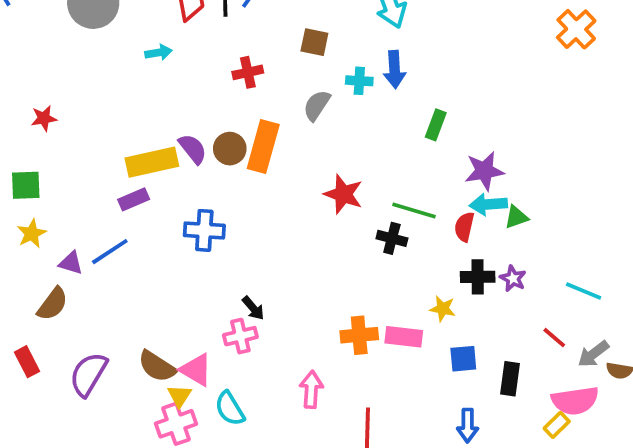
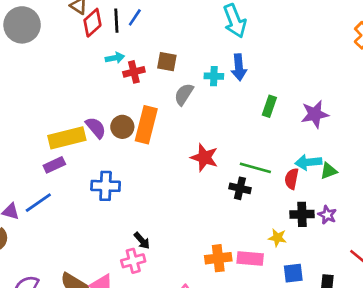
brown square: (314, 42) -> (167, 62), moved
cyan arrow: (159, 53) -> (115, 58), moved
purple star: (484, 171) -> (315, 114), moved

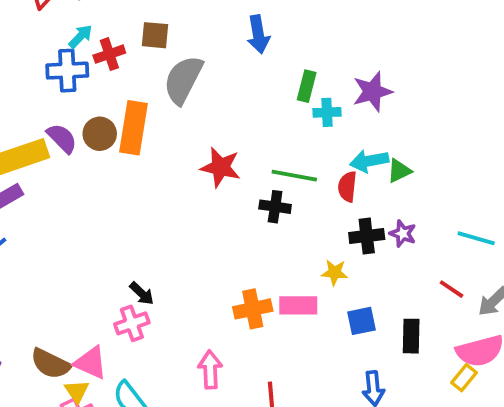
cyan arrow: (115, 58) -> (80, 36), turned -30
cyan cross: (214, 76) -> (327, 112), moved
gray semicircle: (184, 94) -> (183, 80), size x1.5
blue cross: (106, 186) -> (67, 71), moved

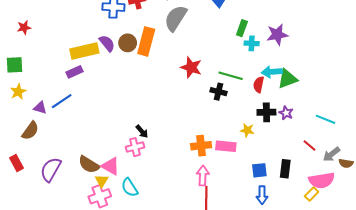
green triangle: (399, 171) -> (287, 79), size x1.5
blue square: (361, 321) -> (259, 170), moved
pink arrow: (210, 370) -> (203, 176), moved

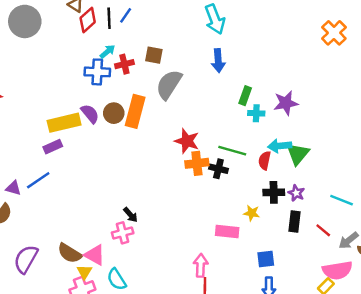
green triangle: (287, 79) -> (298, 154), turned -30
orange cross: (201, 146) -> (197, 163), moved
black rectangle: (285, 169) -> (295, 222), moved

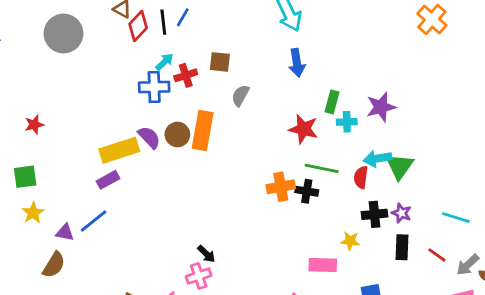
gray semicircle: (169, 84) -> (240, 95), size x0.6
red star: (187, 141) -> (303, 129), moved

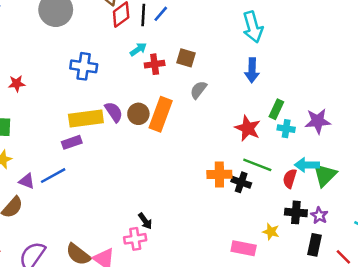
blue cross: (154, 87) -> (84, 66), moved

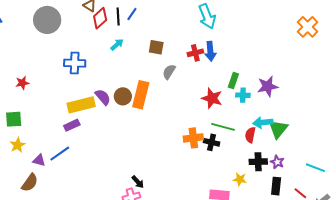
red cross: (155, 64) -> (195, 53), moved

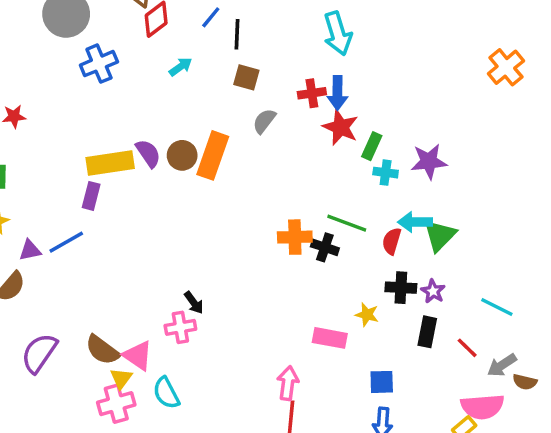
black line: (118, 16) -> (237, 34), moved
blue cross: (75, 63) -> (99, 64), moved, turned -30
red star: (212, 98) -> (341, 127), moved
purple rectangle: (72, 125) -> (91, 196), turned -56
purple triangle: (39, 160) -> (30, 250), turned -32

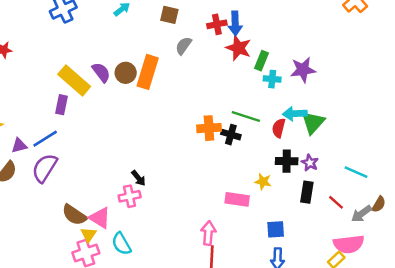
yellow rectangle: (110, 163) -> (74, 80), turned 52
purple semicircle: (39, 353) -> (45, 168), moved
brown semicircle: (525, 382) -> (379, 204), moved, turned -70

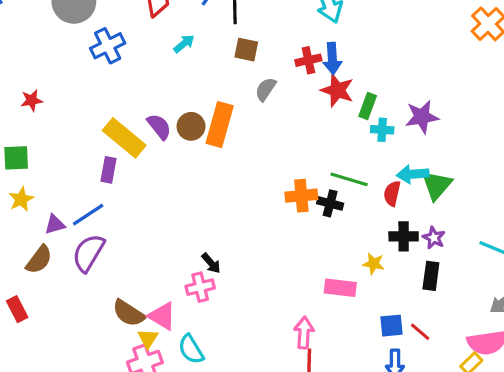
red line: (336, 202) -> (420, 332), moved

